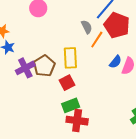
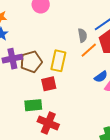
green rectangle: (71, 105) -> (33, 105), moved

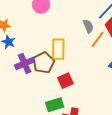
yellow rectangle: (58, 61) -> (58, 49), moved

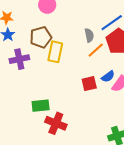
brown pentagon: (44, 63) -> (41, 37), moved
red square: (65, 81) -> (89, 84), moved

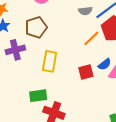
gray semicircle: (89, 35) -> (85, 11), moved, turned 96
yellow rectangle: (55, 52) -> (50, 61), moved

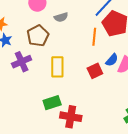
gray semicircle: (85, 11) -> (61, 17), moved
orange line: (91, 38) -> (94, 37), turned -30

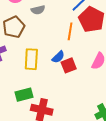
blue semicircle: (112, 60) -> (58, 57), moved

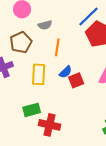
orange line: (70, 31) -> (57, 47), moved

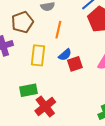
red cross: (50, 125) -> (45, 106), turned 35

